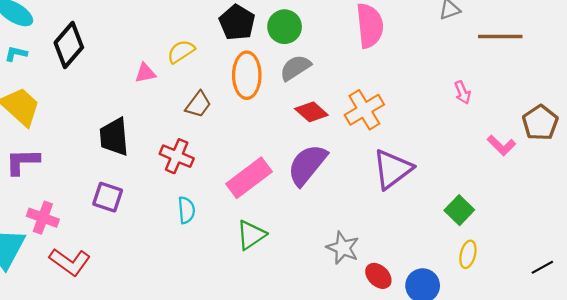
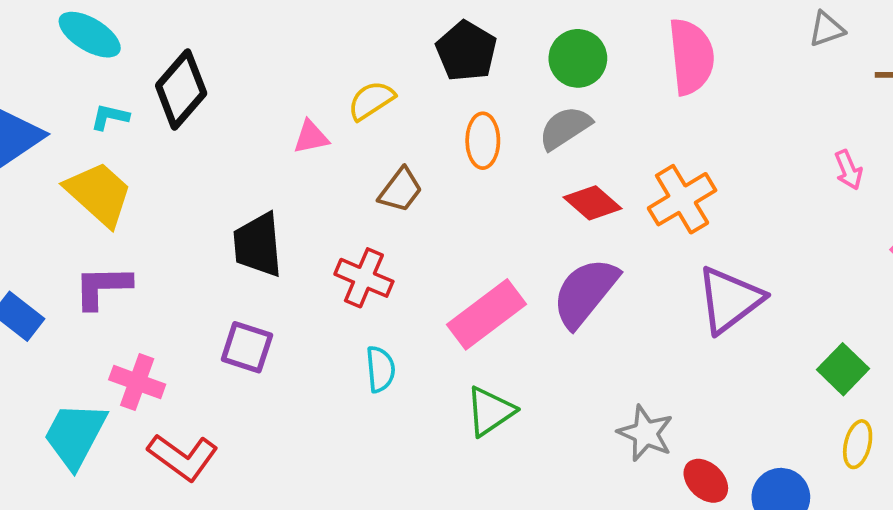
green circle: (285, 27) -> (578, 58), moved
cyan L-shape: (16, 54) -> (110, 117), moved
orange ellipse: (247, 75) -> (483, 141), size x0.7

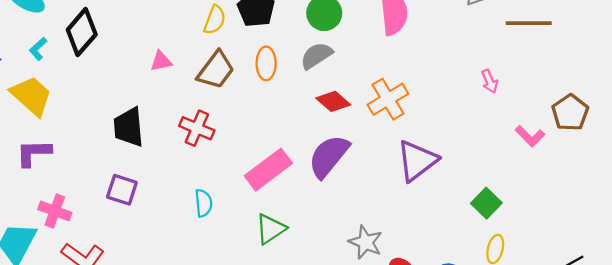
yellow semicircle: (371, 100) -> (215, 20), moved, turned 144
cyan L-shape: (110, 117) -> (38, 49), turned -55
brown trapezoid: (400, 190) -> (216, 70), moved, size x1.4
red cross: (364, 278) -> (197, 128), moved

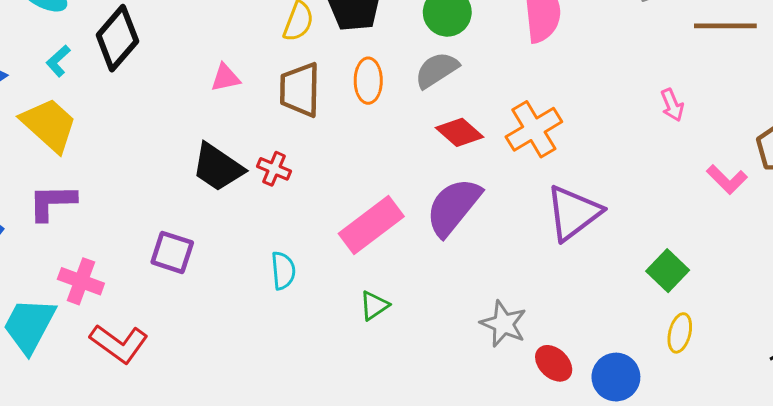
brown trapezoid: (216, 70) -> (300, 90), turned 144
black trapezoid: (129, 127) -> (218, 167), moved, turned -51
red cross: (197, 128) -> (274, 169), size x0.7
green triangle: (271, 229) -> (374, 306), size x0.7

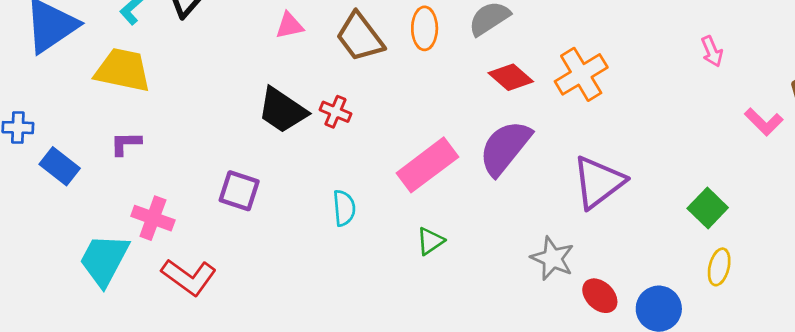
brown trapezoid: (300, 90) -> (360, 37), turned -38
yellow trapezoid: (49, 125) -> (123, 70), turned -30
purple L-shape: (52, 202) -> (126, 143), size x0.7
purple triangle: (573, 213) -> (598, 182), moved

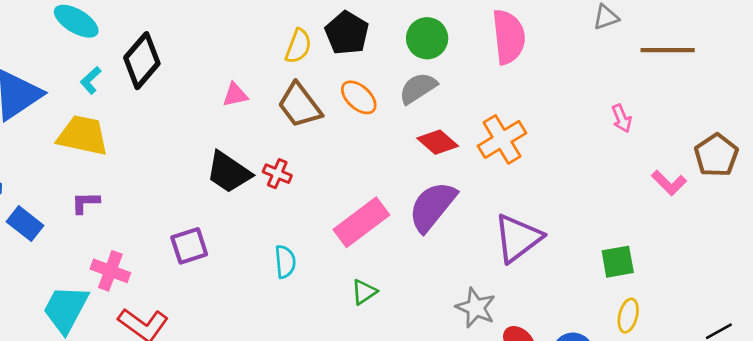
orange ellipse: (425, 28) -> (359, 97), turned -48
purple square: (239, 191) -> (189, 246), turned -36
green square: (708, 208) -> (618, 262), turned 36

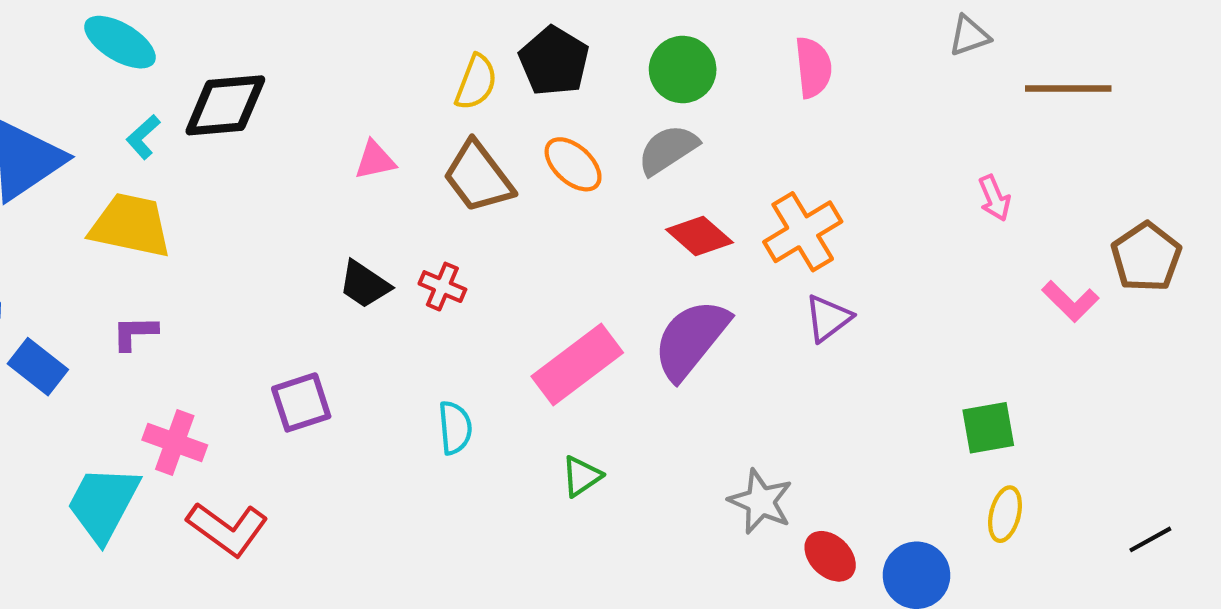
pink semicircle: (509, 37) -> (813, 67), size x0.7
black diamond: (142, 61) -> (225, 105), turned 44
black trapezoid: (229, 172) -> (364, 284), size x0.7
purple triangle: (518, 238) -> (828, 318), moved, size x0.6

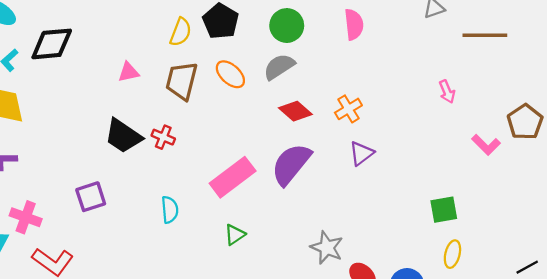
brown trapezoid: (478, 177) -> (182, 81), turned 51
orange cross: (803, 232) -> (348, 109), size x0.7
black trapezoid: (364, 284) -> (123, 136), size x1.4

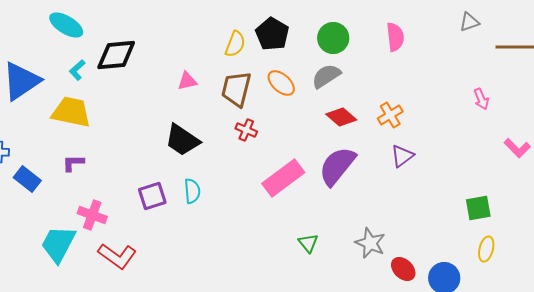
red cross: (163, 137) -> (246, 130), moved
cyan semicircle: (170, 210) -> (192, 191), moved
green triangle: (235, 235) -> (308, 243), moved, turned -35

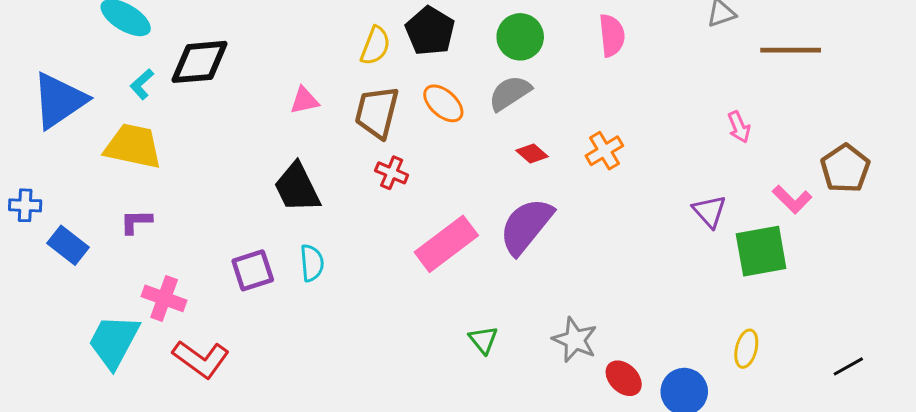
red diamond: (341, 117) -> (532, 154), size x0.7
black trapezoid: (182, 140) -> (297, 188), turned 30
purple triangle: (402, 156) -> (709, 211), moved, turned -35
green square: (478, 208) -> (761, 251), moved, size x1.4

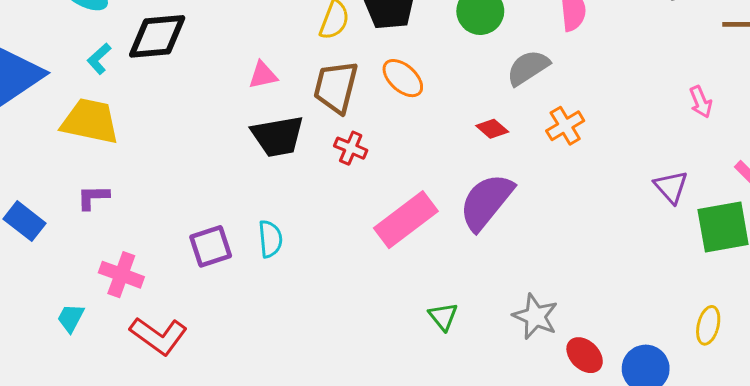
gray semicircle: (510, 93) -> (528, 68), moved
black trapezoid: (297, 188) -> (278, 136), moved, turned -74
cyan trapezoid: (114, 341) -> (71, 318), size x0.5

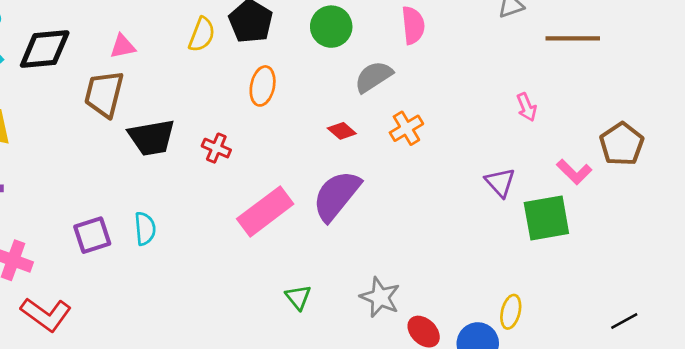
pink triangle: (263, 75) -> (123, 46), moved
orange ellipse: (403, 78) -> (263, 86), turned 60
brown trapezoid: (336, 87) -> (104, 94), moved
yellow ellipse: (708, 325) -> (511, 312), moved

